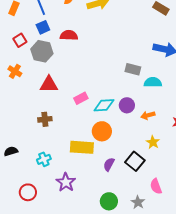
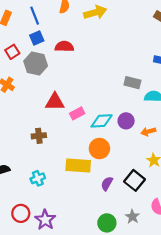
red triangle: (49, 84) -> (55, 102), moved
purple star: (66, 182) -> (45, 220), moved
gray star: (138, 202) -> (132, 217), moved

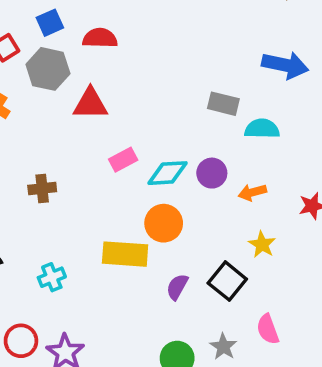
red triangle: (55, 102) -> (90, 104), moved
brown cross: (39, 136) -> (42, 188), moved

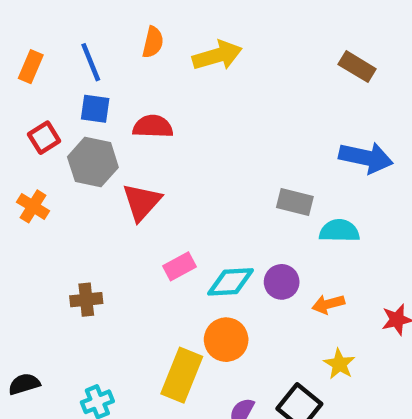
blue square: (50, 23) -> (95, 109), turned 32
red triangle: (90, 104) -> (142, 202), turned -48
yellow rectangle: (125, 254) -> (182, 375), turned -72

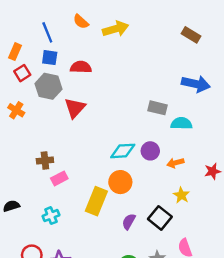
orange semicircle: (153, 42) -> (81, 22), turned 119
orange rectangle: (31, 67) -> (15, 52), moved
pink rectangle: (179, 266) -> (59, 178), moved

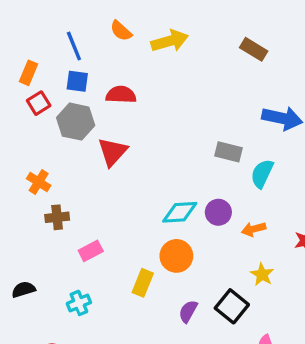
brown rectangle: (191, 35) -> (254, 49), moved
orange cross: (16, 110) -> (39, 182), moved
cyan semicircle: (181, 123) -> (262, 174), turned -66
brown cross: (45, 160) -> (57, 217), moved
yellow rectangle: (96, 201) -> (143, 283), size x0.7

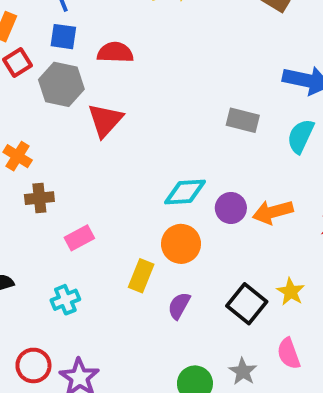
cyan semicircle: (262, 174) -> (301, 136), moved
purple circle: (218, 212) -> (231, 208), moved
orange arrow: (254, 229) -> (273, 212), size x1.4
yellow star: (262, 274) -> (291, 292), moved
purple semicircle: (188, 311) -> (179, 306), moved

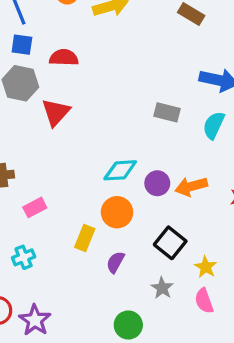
yellow star: (291, 292) -> (206, 267), moved
black square: (247, 304) -> (170, 243), moved
gray star: (243, 371) -> (162, 288), moved

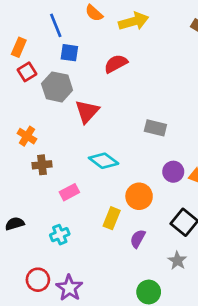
blue square: (22, 45) -> (69, 53), moved
red semicircle: (64, 58) -> (116, 64), moved, turned -30
gray rectangle: (167, 112) -> (155, 128), moved
cyan diamond: (120, 170) -> (104, 161), moved, turned 40

